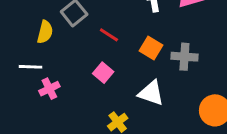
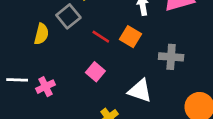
orange square: (151, 48) -> (131, 37), moved
white line: (31, 67) -> (17, 80), moved

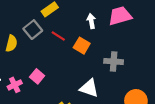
red line: (101, 37) -> (58, 36), moved
pink square: (95, 72) -> (37, 76), moved

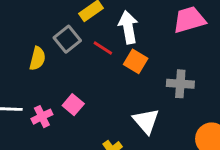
white arrow: (91, 21) -> (128, 27), moved, size x1.5
white triangle: (89, 88) -> (146, 121), turned 30

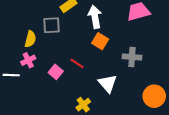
gray square: (67, 39) -> (51, 25), turned 36
red line: (103, 48) -> (77, 63), moved
pink cross: (42, 117) -> (28, 60), moved

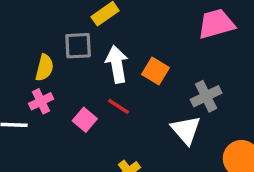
white arrow: (95, 17) -> (117, 64), moved
gray cross: (132, 57) -> (206, 96), turned -30
white triangle: (108, 83) -> (186, 130), moved

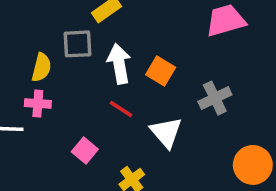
pink cross: (41, 101) -> (38, 104), turned 30
pink square: (85, 120) -> (85, 150), moved
white triangle: (186, 130) -> (166, 132), moved

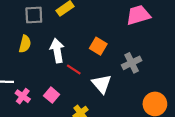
gray square: (78, 44) -> (34, 15), moved
white arrow: (119, 64) -> (57, 51), moved
pink cross: (38, 104) -> (23, 96), moved, turned 32

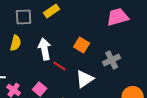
white triangle: (102, 84) -> (85, 79), turned 36

